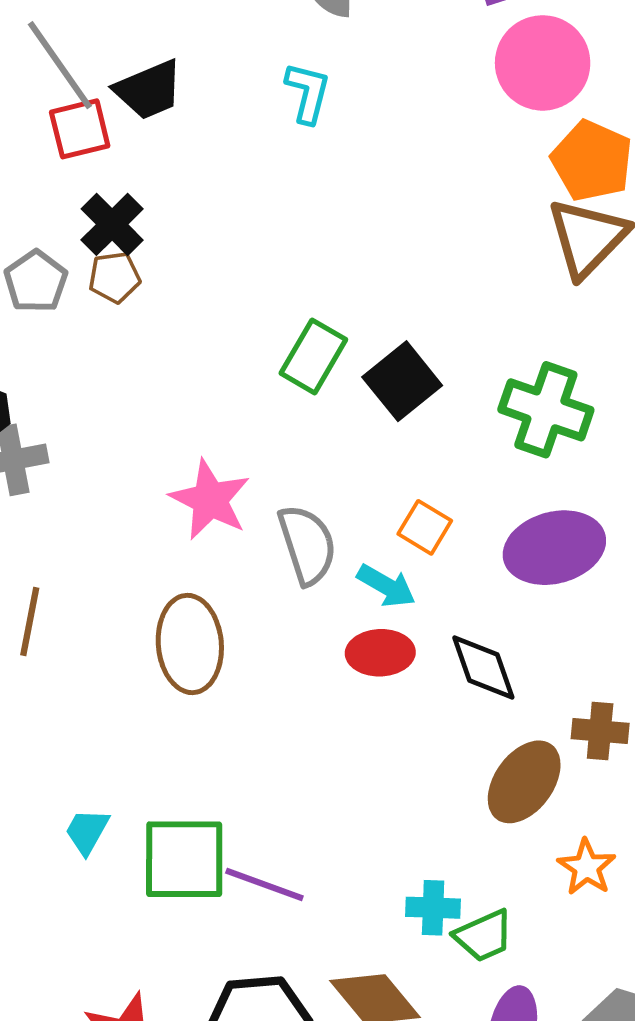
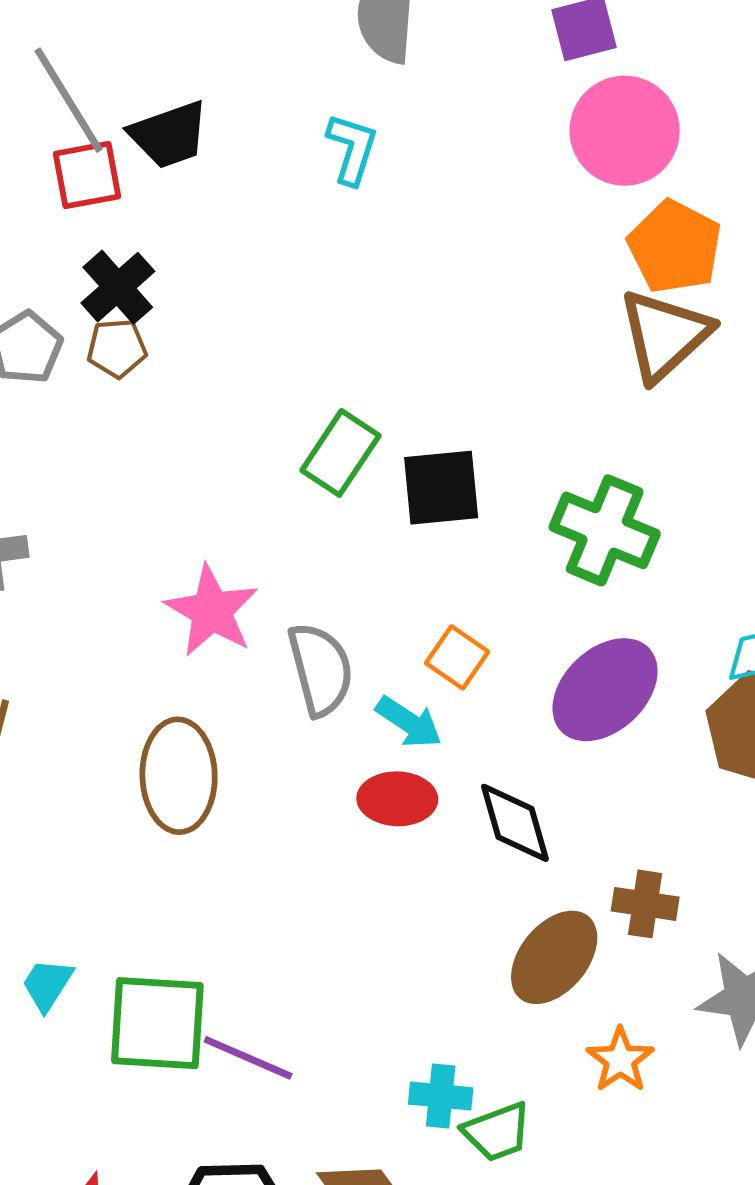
black square: (402, 381) -> (441, 488), turned 30
purple ellipse: (554, 548) -> (605, 690), turned -32

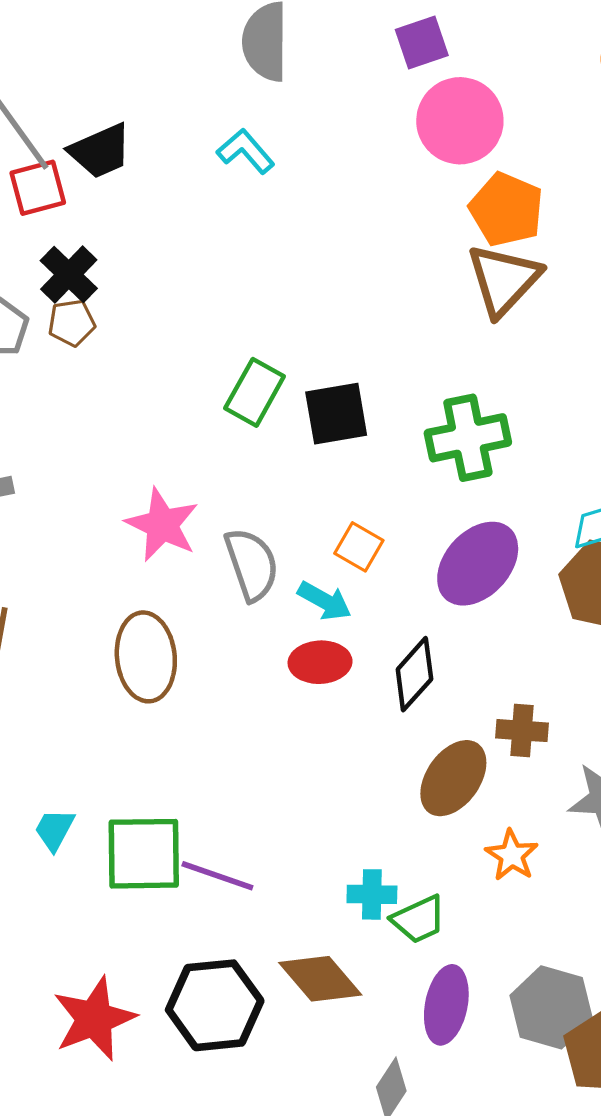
cyan L-shape: (352, 149) -> (246, 151), turned -54
green cross: (605, 530) -> (468, 438), turned -30
black diamond: (515, 823) -> (414, 674), turned 62

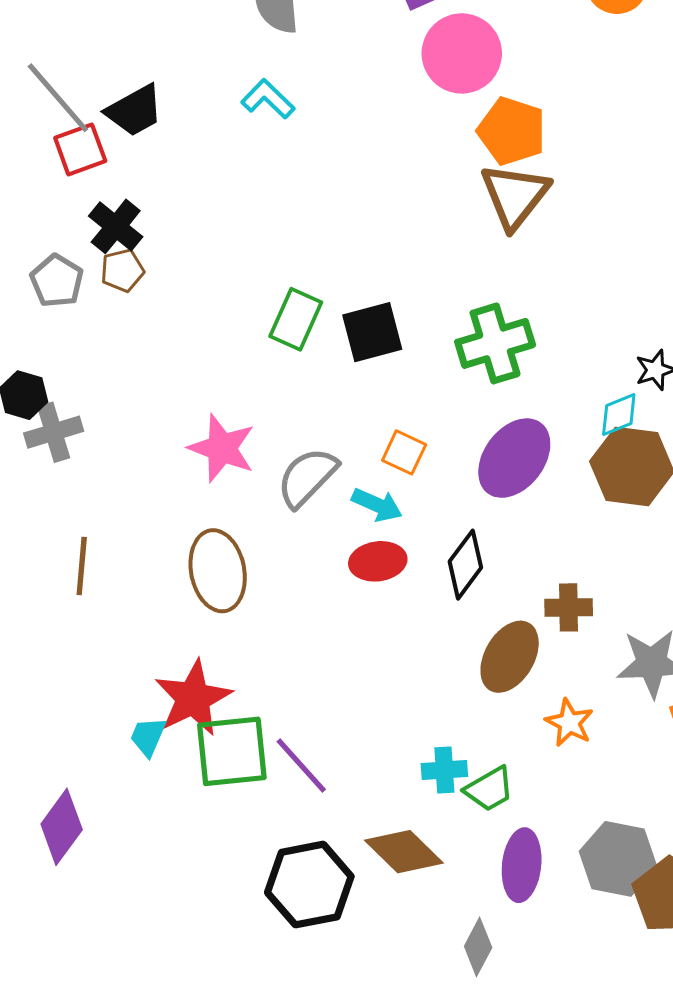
gray semicircle: (252, 564) -> (307, 477), turned -112
purple line: (217, 876) -> (301, 765), turned 34
red star: (94, 1019) -> (193, 698), moved

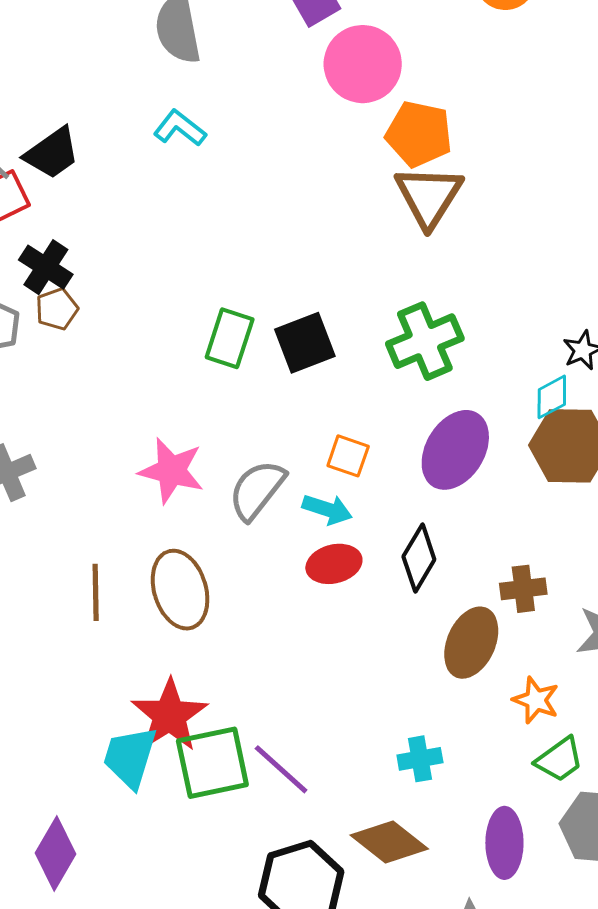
brown line: (82, 566) -> (96, 592), moved
cyan trapezoid: (148, 737) -> (130, 757), size x1.6
green trapezoid: (489, 789) -> (559, 759), moved

